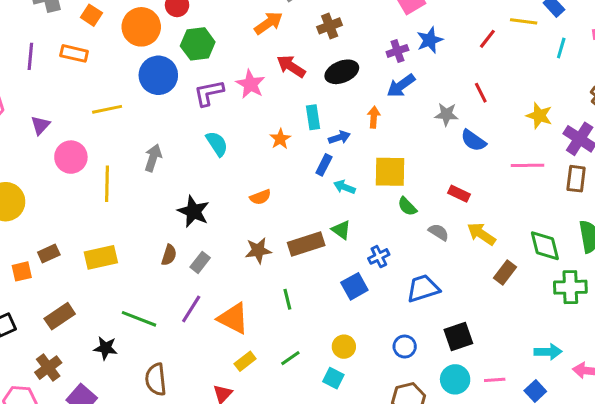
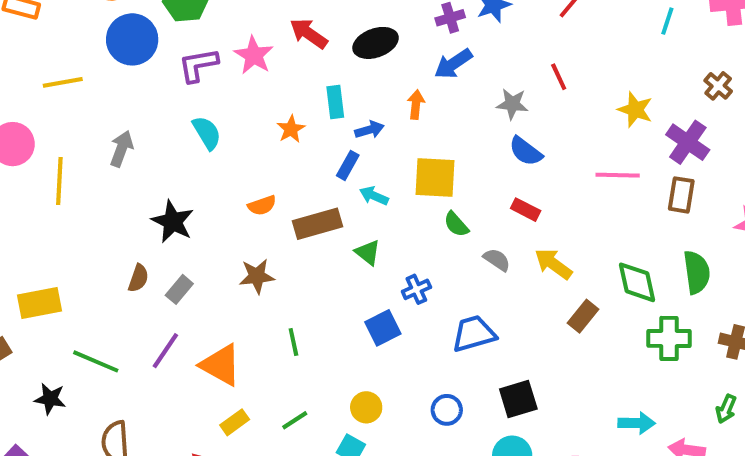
blue semicircle: (473, 140) -> (526, 151), moved
brown rectangle: (306, 244) -> (318, 224), moved
yellow rectangle: (101, 257) -> (40, 303), moved

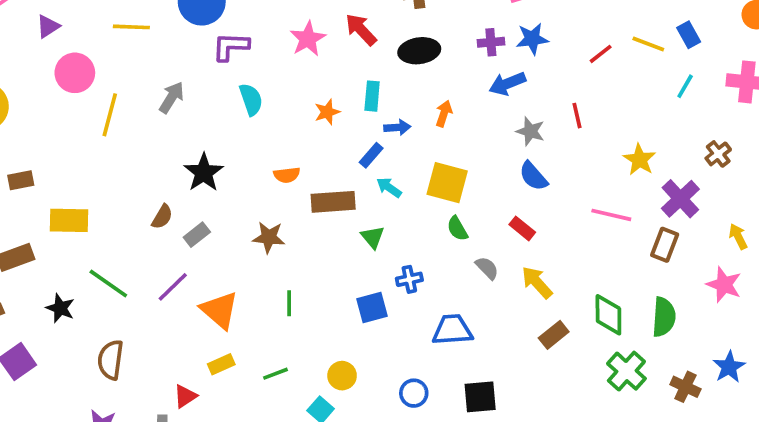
blue arrow: (453, 64) -> (507, 84), moved
purple L-shape: (198, 65) -> (231, 46), moved
green cross: (669, 338) -> (626, 371), turned 30

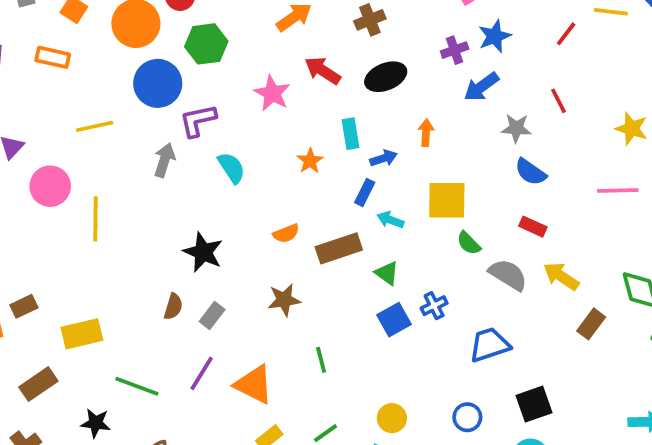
gray arrow: (172, 98) -> (164, 160), moved
gray semicircle: (487, 268) -> (508, 275), size x1.5
blue square: (372, 307) -> (394, 320), moved

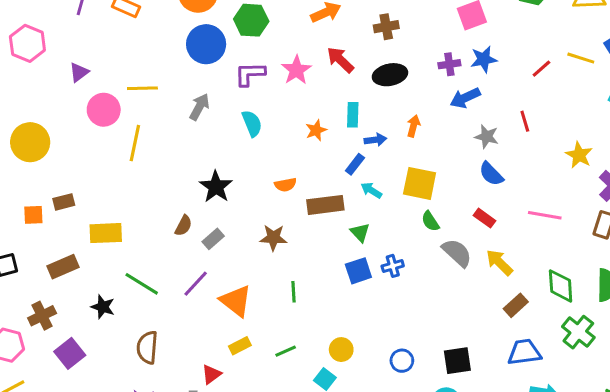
purple L-shape: (198, 120) -> (250, 74), moved
yellow line: (95, 126) -> (142, 88), moved
pink line: (618, 191) -> (545, 215), moved
blue trapezoid: (489, 345) -> (524, 352), moved

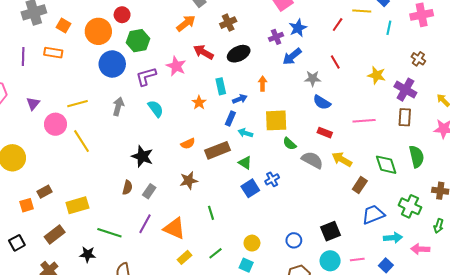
yellow line: (135, 143) -> (82, 141), turned -30
green cross: (578, 332) -> (410, 206), moved

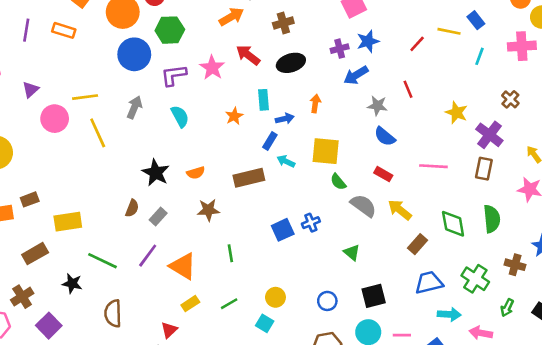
yellow line: (82, 141) -> (98, 133), moved
orange semicircle: (188, 144) -> (196, 173), moved
green triangle: (245, 163) -> (352, 252), moved

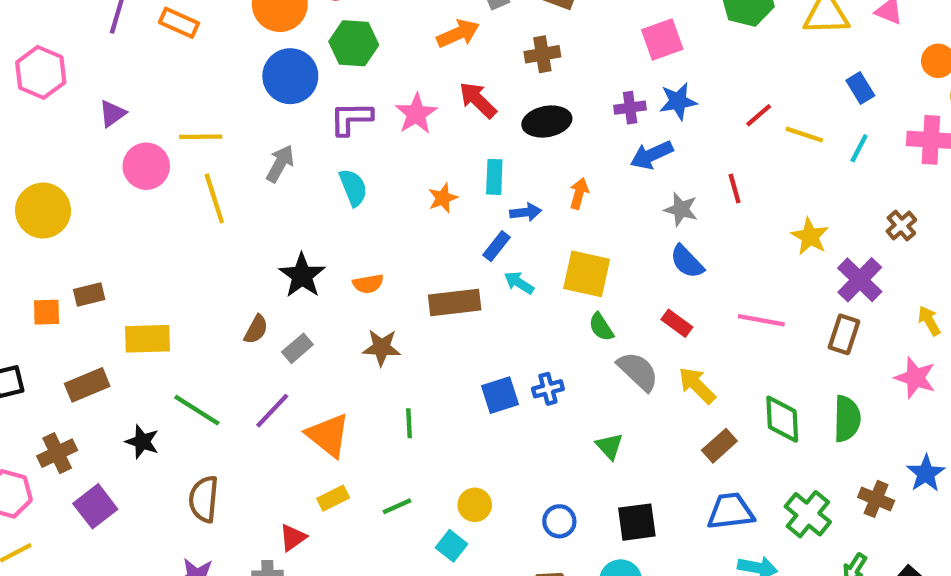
yellow line: (449, 31) -> (804, 135), moved

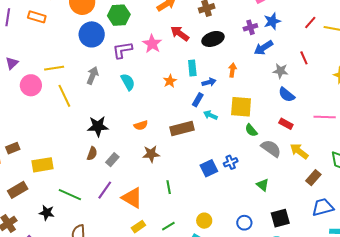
black star: (302, 275) -> (98, 126), moved, turned -30

